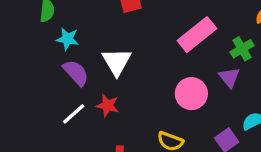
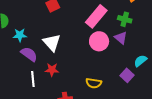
green cross: (242, 49) -> (125, 19), turned -32
pink circle: (191, 94) -> (99, 41), moved
white line: (74, 114) -> (33, 79), turned -42

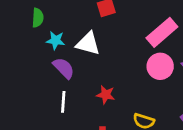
white triangle: (52, 43) -> (88, 43), moved, turned -42
red star: (52, 70) -> (106, 95), moved

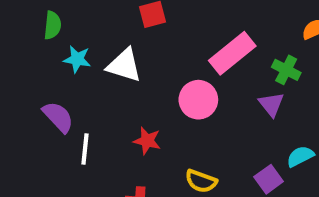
pink circle: (160, 66) -> (198, 100), moved
purple semicircle: (64, 68) -> (58, 117), moved

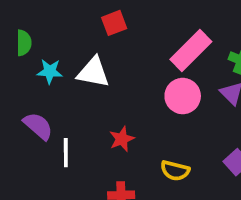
pink circle: (198, 100) -> (183, 96), moved
red star: (147, 141) -> (122, 139), turned -30

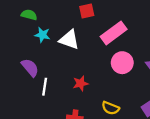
green semicircle: (24, 43) -> (29, 15), turned -84
pink rectangle: (191, 50) -> (114, 33), moved

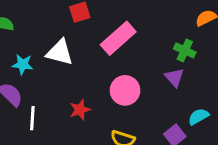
cyan star: (42, 35) -> (23, 64), moved
pink circle: (122, 63) -> (125, 90), moved

